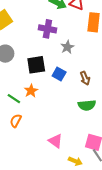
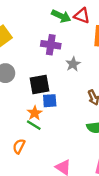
blue square: (59, 74) -> (50, 101), moved, turned -32
green line: (14, 99) -> (34, 125), moved

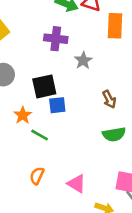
orange star: (35, 113) -> (23, 115), moved
orange semicircle: (19, 146) -> (37, 176), moved

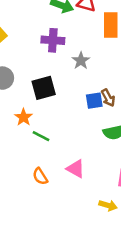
blue square: (57, 105) -> (94, 101), moved
orange semicircle: (37, 176) -> (40, 176), turned -54
pink triangle: (77, 184) -> (76, 169), moved

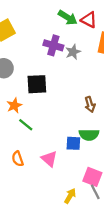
gray star: (81, 61) -> (73, 52), moved
blue square: (94, 101) -> (73, 143), moved
yellow arrow: (108, 205) -> (70, 196), turned -88

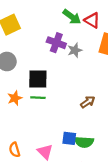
brown arrow: (90, 104) -> (88, 102), turned -112
green line: (26, 125) -> (38, 98), moved, turned -40
green semicircle: (89, 135) -> (84, 142), moved

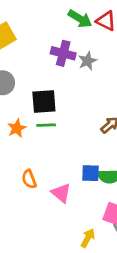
orange semicircle: (15, 150) -> (29, 179), moved

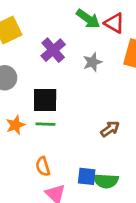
purple cross: (63, 53) -> (53, 50), moved, turned 30
orange semicircle: (29, 179) -> (43, 166), moved

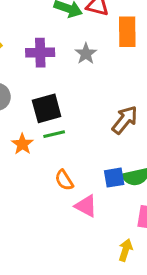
purple cross: (53, 50) -> (40, 53), turned -35
brown arrow: (110, 129) -> (125, 120), size x1.4

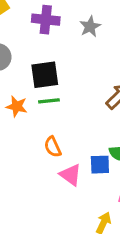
orange star: (22, 144) -> (17, 106), turned -30
blue square: (114, 178) -> (100, 165), moved

